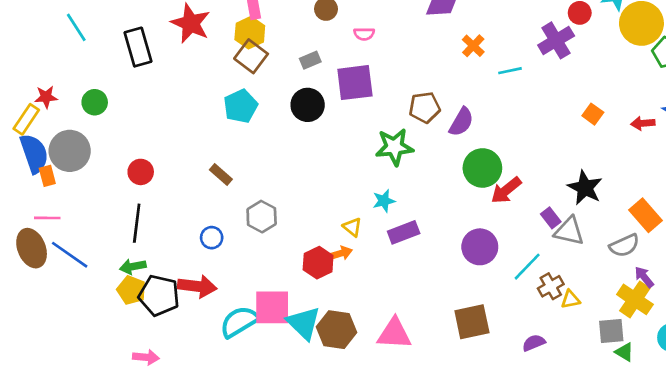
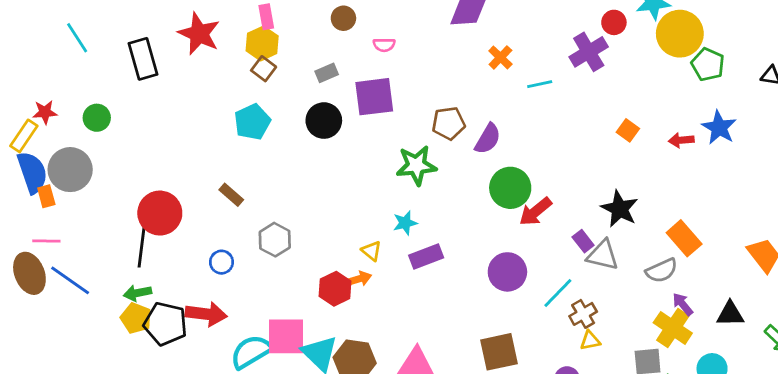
brown square: (251, 56) -> (264, 69), size x0.7
red circle: (141, 172) -> (160, 213), moved, size x1.6
yellow triangle: (570, 299) -> (590, 341), moved

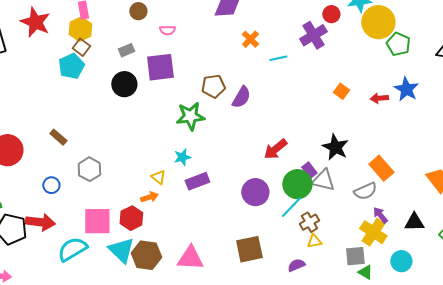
cyan pentagon: (252, 122) -> (71, 66), moved
green circle: (510, 188) -> (297, 184), moved
red hexagon: (335, 289) -> (131, 218), moved
pink square: (286, 336) -> (97, 221), moved

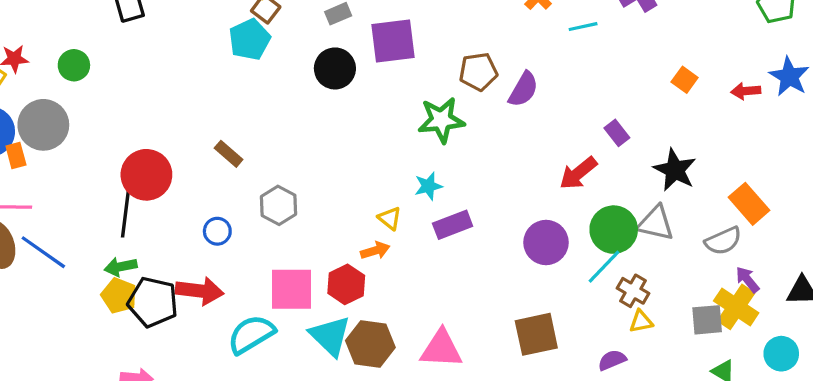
purple rectangle: (309, 170) -> (617, 133), moved
brown cross: (309, 222) -> (633, 291), turned -30
gray square: (355, 256) -> (707, 320), moved

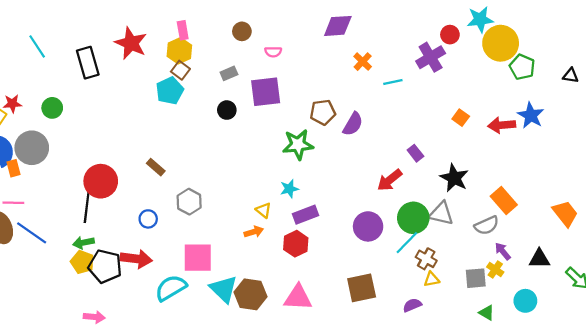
black circle: (335, 68) -> (227, 110), size x0.7
red arrow: (746, 91) -> (502, 125), size x1.4
red hexagon: (346, 284) -> (296, 244), moved
yellow cross: (736, 307) -> (495, 270), size x0.6

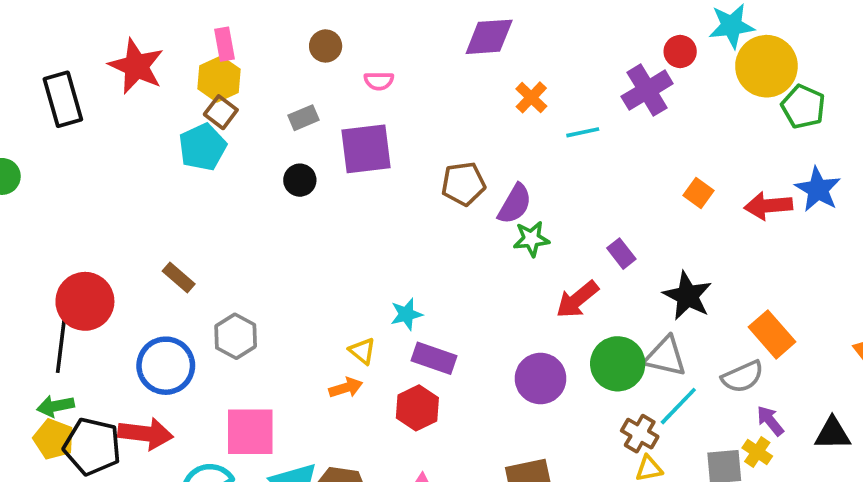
green star: (298, 145) -> (531, 239), moved, size x0.7
purple rectangle: (306, 215) -> (434, 358), turned 40
blue circle: (148, 219) -> (166, 366), size x1.8
cyan line: (407, 243) -> (678, 406), moved

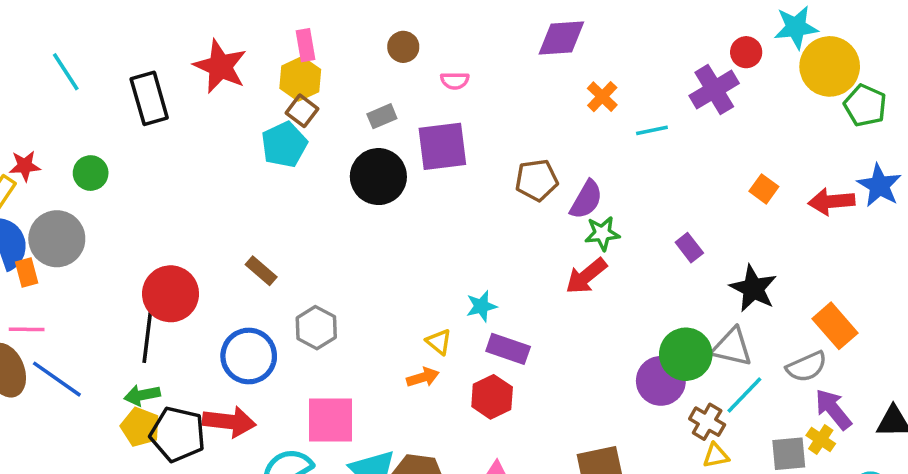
black circle: (300, 180) -> (378, 177), size x1.8
red arrow: (577, 300) -> (586, 276), moved
purple circle: (541, 379) -> (661, 381), moved
purple arrow: (770, 421) -> (833, 409), size x1.4

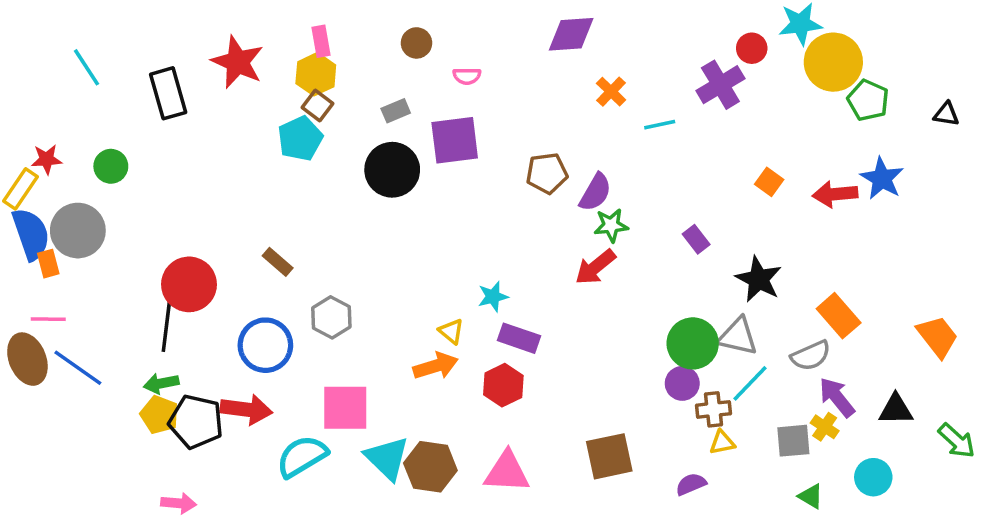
orange arrow: (423, 377) -> (436, 366), size x1.4
purple circle: (661, 381) -> (682, 383), moved, size x0.7
brown cross: (707, 422) -> (713, 409), turned -36

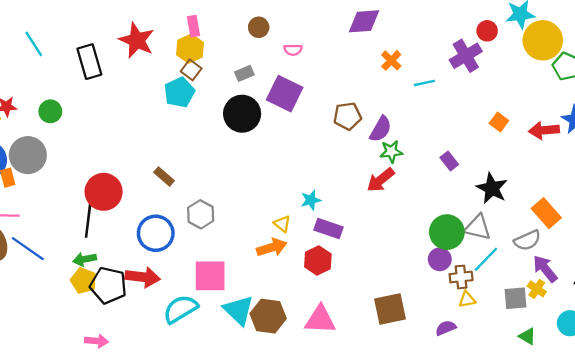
purple square: (455, 140) -> (285, 94), turned 33

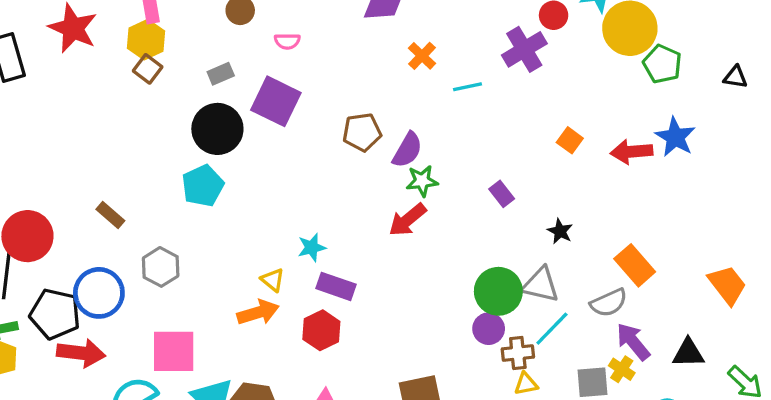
cyan pentagon: (179, 92) -> (203, 186), moved
black star: (492, 188) -> (560, 231), size x0.6
black pentagon: (108, 285) -> (55, 314), moved

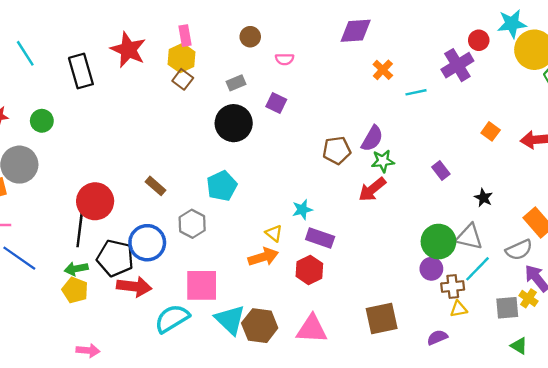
purple square: (276, 101) -> (276, 103), size x0.6
brown pentagon: (362, 132) -> (337, 150), moved
cyan pentagon: (203, 186) -> (222, 186), moved

